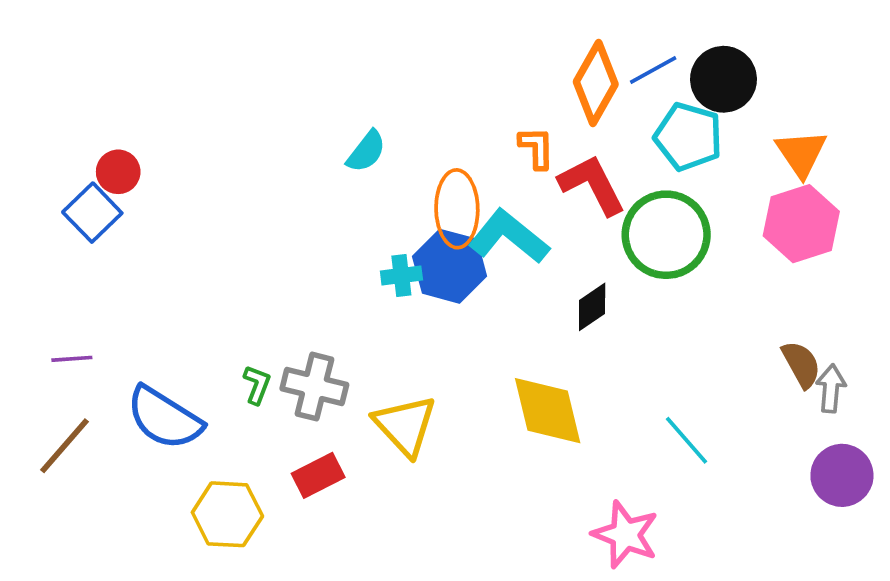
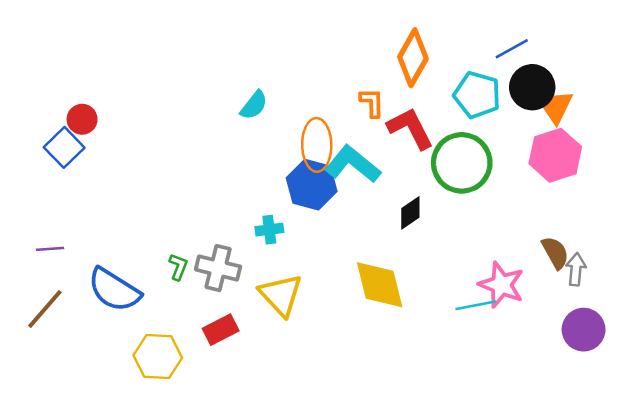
blue line: (653, 70) -> (512, 49), moved
black circle: (723, 79) -> (532, 87), moved
cyan cross: (401, 275) -> (269, 230), moved
cyan line: (686, 440) -> (476, 305), turned -60
pink star: (625, 535) -> (501, 285), moved

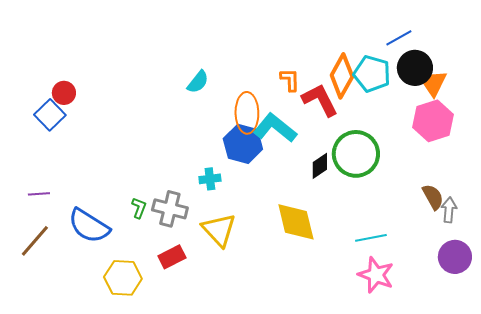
orange diamond: (413, 58) -> (342, 76), moved
green circle: (462, 163) -> (356, 154), moved
pink star: (501, 285) -> (376, 275), moved

